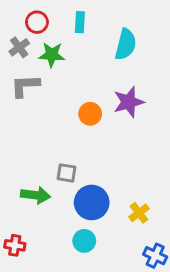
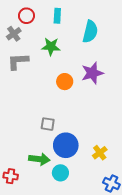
green star: (52, 55) -> (51, 47), moved
green arrow: (35, 195) -> (39, 159), moved

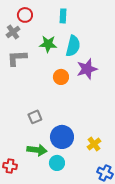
cyan rectangle: (57, 16) -> (63, 16), moved
cyan semicircle: (90, 32) -> (73, 46), moved
gray square: (48, 124) -> (35, 117), moved, turned -32

